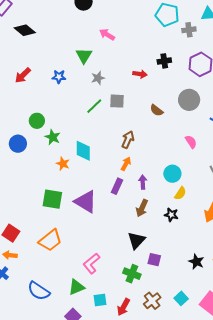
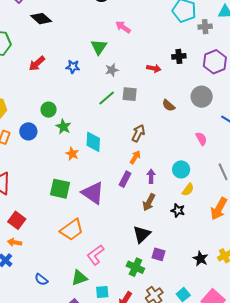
orange trapezoid: (50, 240) -> (72, 230), moved
blue semicircle: (39, 291) -> (41, 280), size x0.6

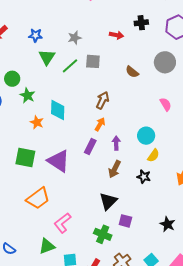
green triangle: (99, 47) -> (47, 57), moved

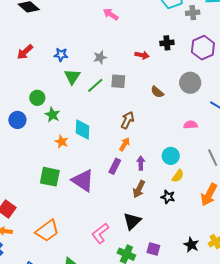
pink semicircle: (166, 104) -> (190, 125), turned -64
orange trapezoid: (38, 198) -> (47, 231), moved
purple square: (125, 221) -> (153, 249), moved
pink L-shape: (62, 223) -> (100, 233), moved

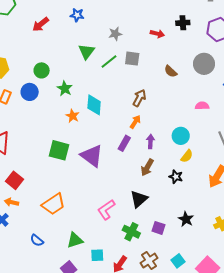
blue star: (61, 55) -> (77, 15), moved
green circle: (37, 98) -> (42, 70), moved
black star: (191, 245) -> (186, 219), moved

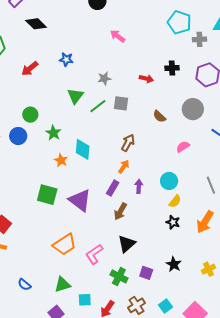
pink semicircle: (202, 106) -> (183, 147), moved, turned -32
brown arrow: (147, 167) -> (120, 211), moved
black star: (176, 177) -> (173, 222), moved
orange trapezoid: (53, 204) -> (65, 245), moved

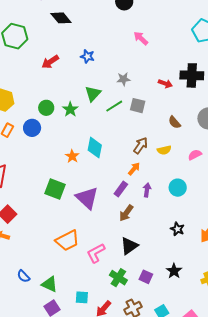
black cross: (172, 68) -> (192, 75), size x1.6
green star: (53, 133) -> (70, 109), moved
yellow semicircle: (175, 201) -> (164, 150), moved, turned 32
green triangle: (62, 285) -> (50, 284), moved, turned 36

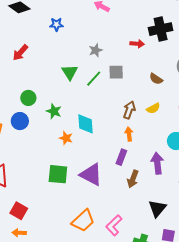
blue star: (87, 56) -> (56, 24), moved
green star: (70, 109) -> (54, 111), moved
orange arrow: (134, 169) -> (129, 134), turned -32
purple arrow: (147, 190) -> (157, 163), moved, size x1.5
black triangle: (129, 246) -> (157, 208), moved

